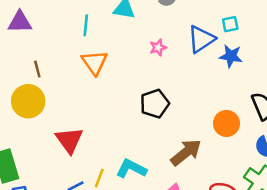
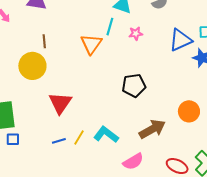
cyan line: (86, 25) -> (110, 27), moved
pink star: (158, 48) -> (136, 33), moved

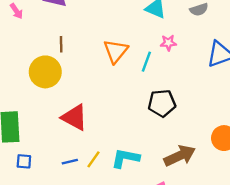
cyan line: (110, 27) -> (146, 62), moved
red triangle: (60, 103) -> (74, 117), turned -40
cyan L-shape: (106, 135) -> (125, 158), turned -30
blue square: (13, 139) -> (24, 161), moved

